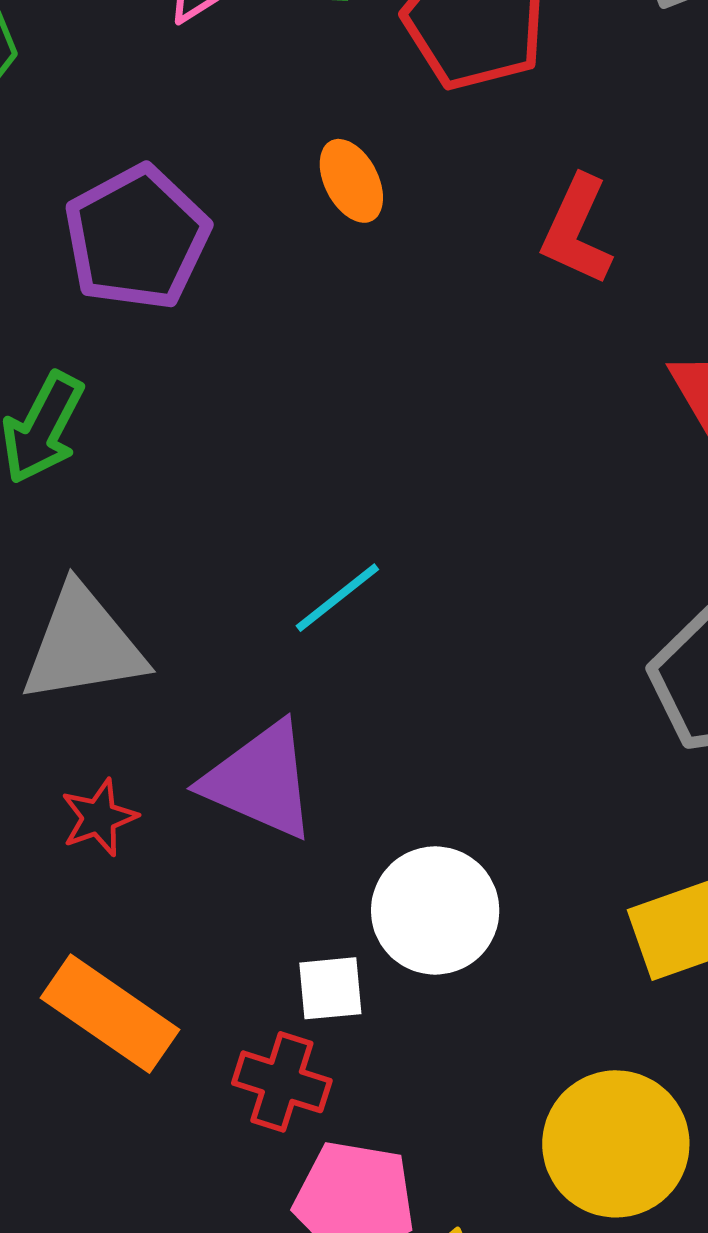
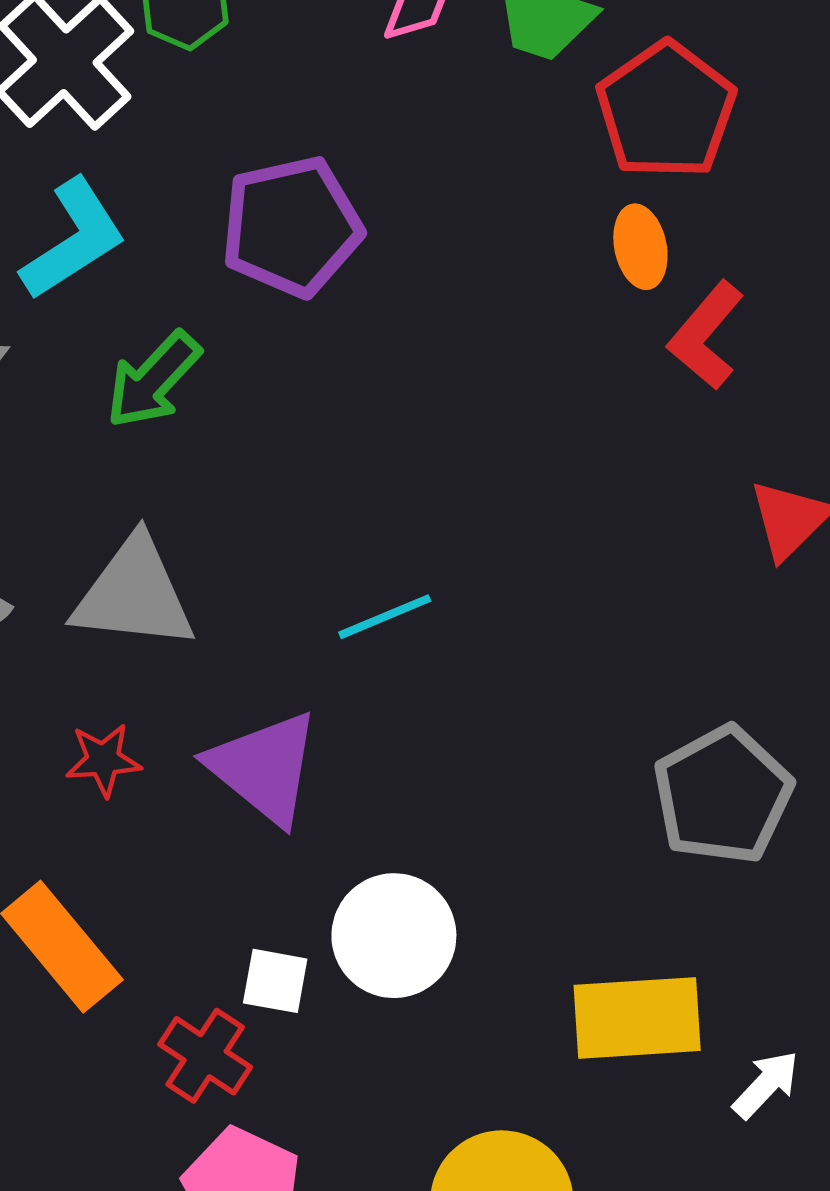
orange ellipse: (351, 181) -> (640, 247), moved

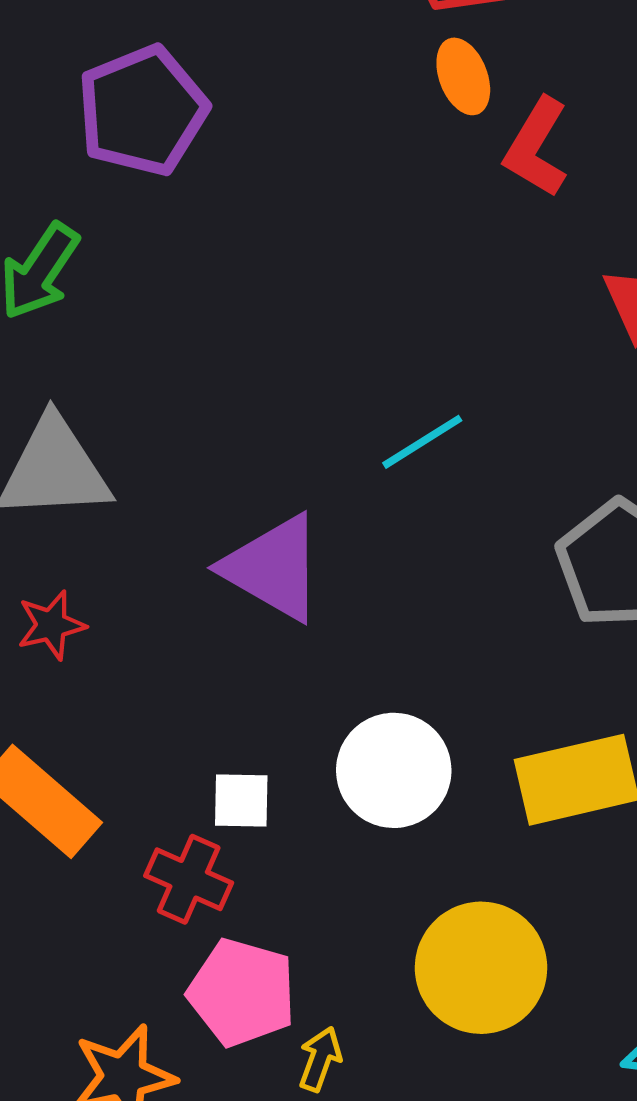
cyan line: (385, 617) -> (422, 442), moved
purple triangle: (264, 768) -> (273, 568), moved
white circle: (394, 936) -> (394, 770), moved

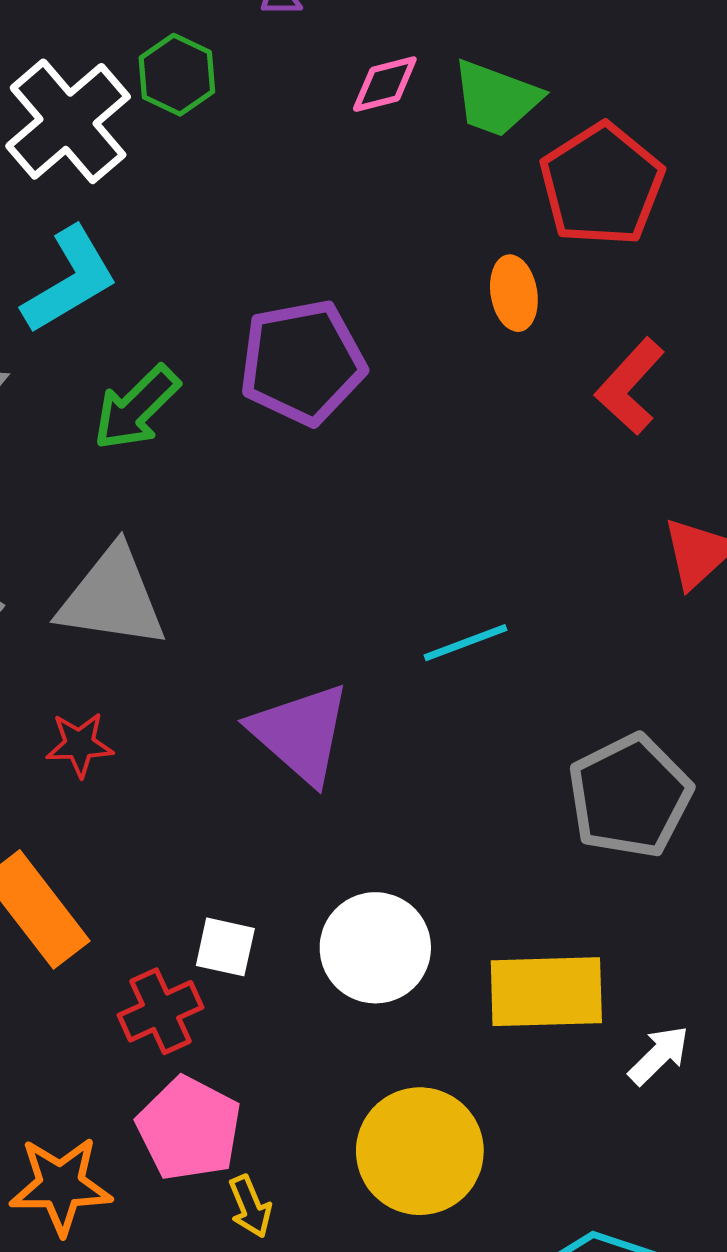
orange ellipse: (463, 76) -> (514, 293), moved
purple pentagon: (142, 111) -> (302, 362), moved
red cross: (189, 879) -> (160, 1011), turned 30
yellow arrow: (320, 1059) -> (250, 1206), turned 126

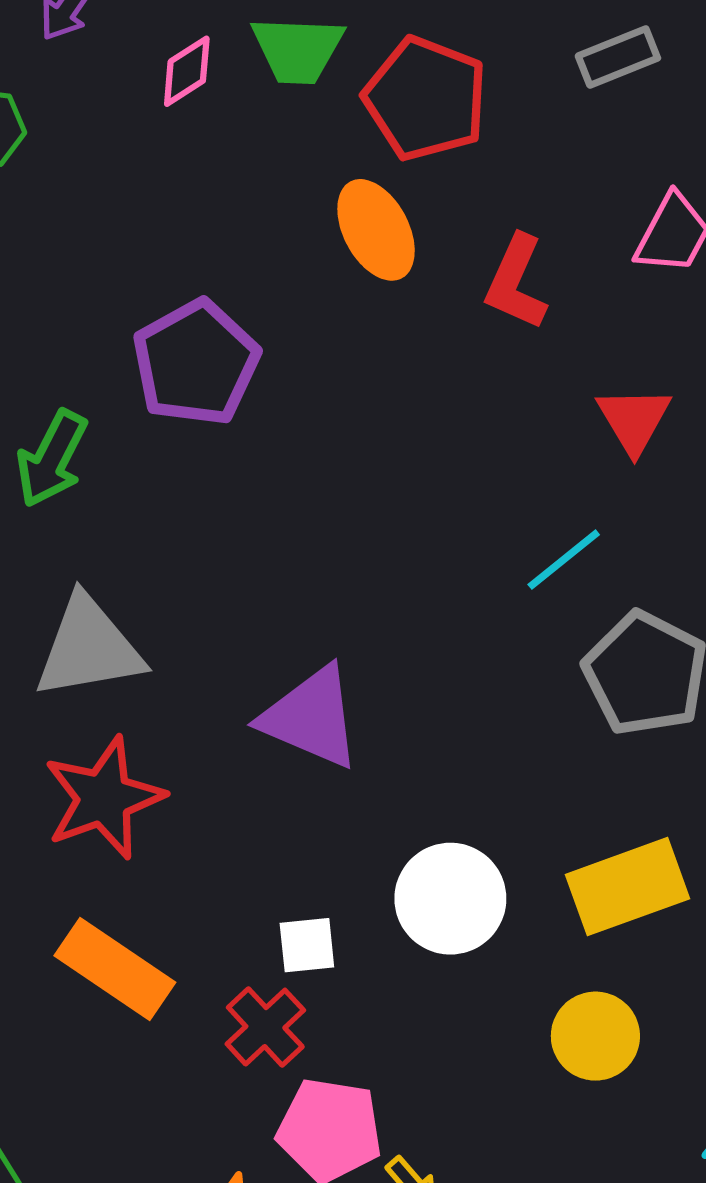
orange ellipse: (514, 293) -> (376, 230), size x1.4
cyan line: (465, 643) -> (564, 560), moved
red star: (80, 745) -> (104, 798), size x1.8
yellow circle: (420, 1151) -> (595, 1036), moved, size x0.7

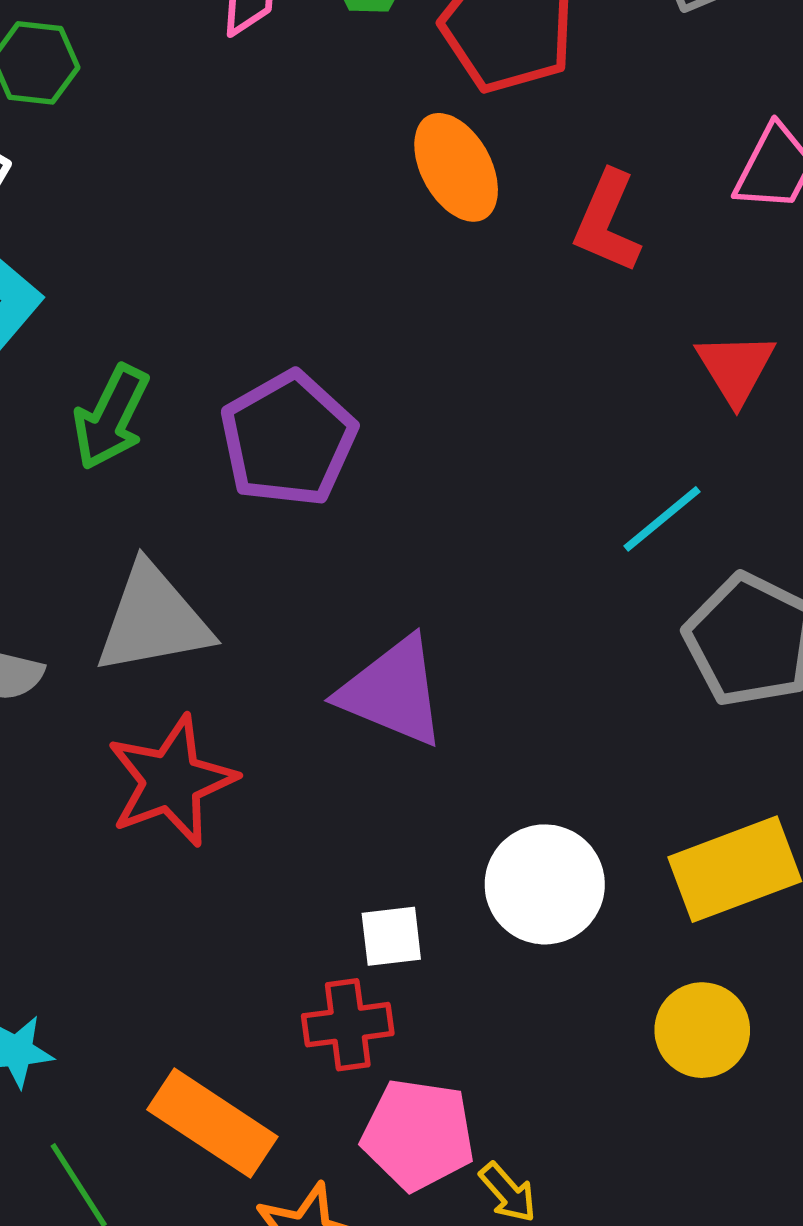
purple pentagon: (196, 363) -> (288, 439), moved
orange rectangle: (115, 969) -> (212, 1123), moved
red cross: (265, 1027) -> (348, 1025), turned 36

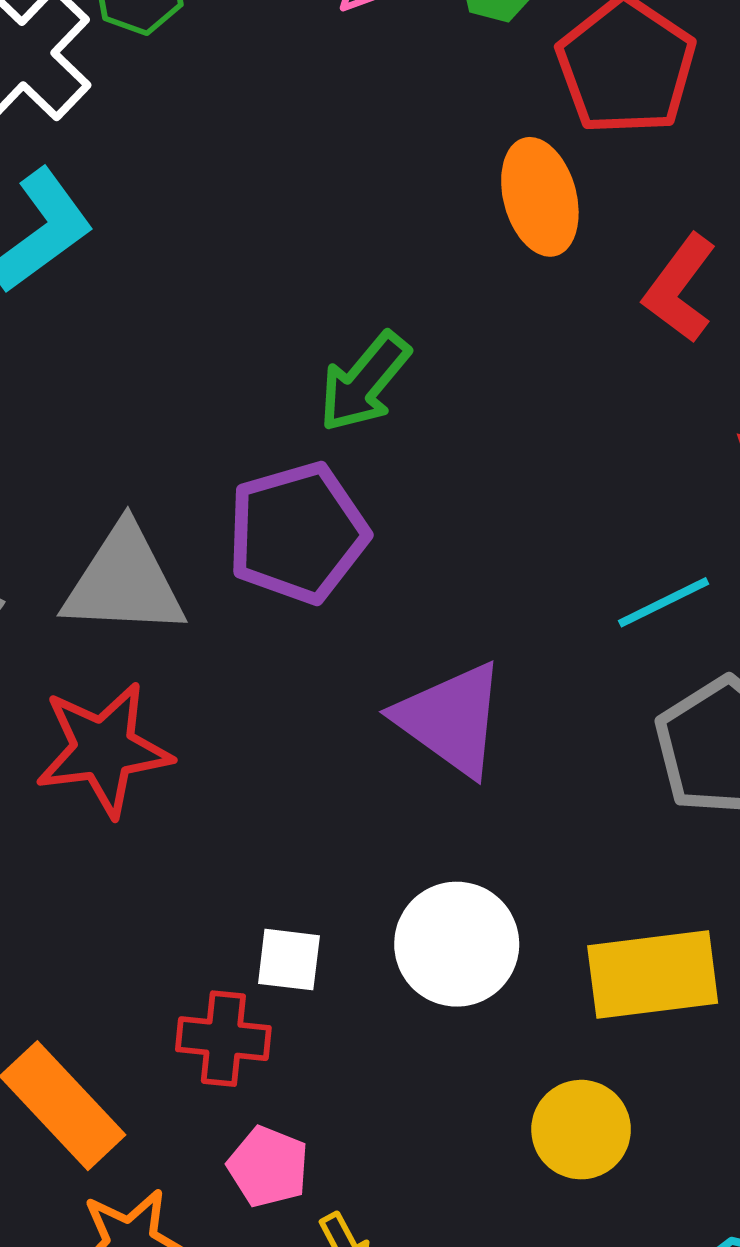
green arrow: (111, 417) -> (364, 382), moved
purple pentagon: (288, 439) -> (298, 533), moved
purple triangle: (393, 692) -> (451, 719), moved
pink pentagon: (418, 1134) -> (268, 1167), size x0.7

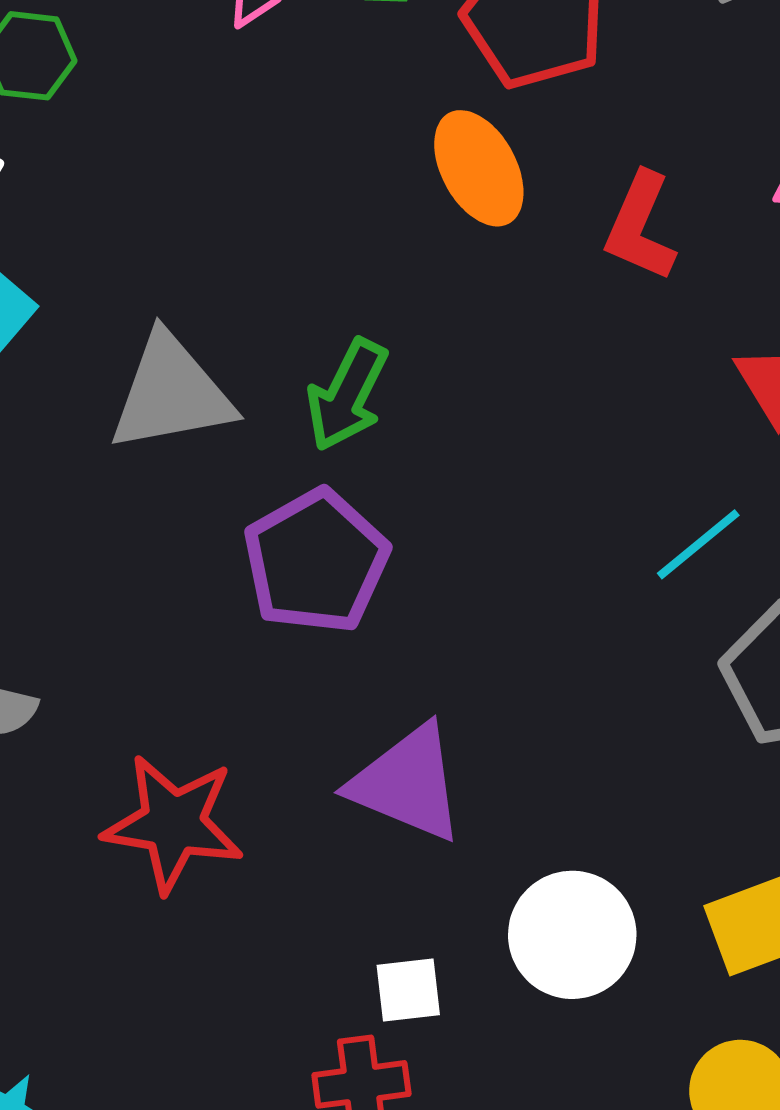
gray triangle: (124, 582) -> (171, 393), moved
purple triangle: (451, 719) -> (407, 783), moved
red star: (104, 749) -> (173, 824), turned 30

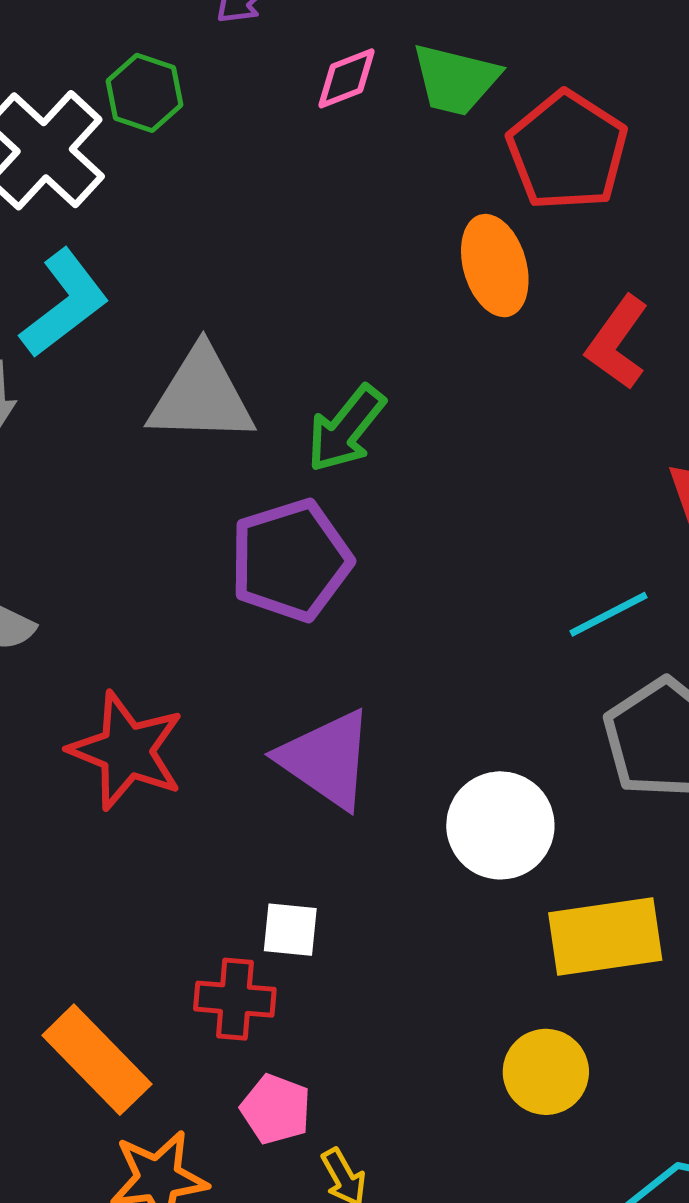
white circle: (572, 935) -> (500, 825), moved

